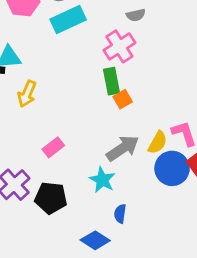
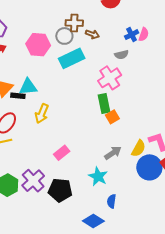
gray arrow: (123, 148) -> (113, 153), size x0.7

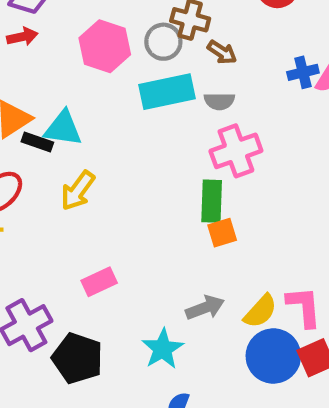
gray semicircle: (121, 55) -> (219, 101), moved

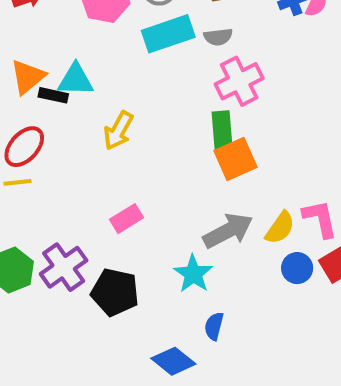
yellow arrow: (78, 191) -> (118, 131), moved
orange square: (222, 233) -> (236, 159), size x1.5
gray arrow: (205, 308) -> (228, 231), size x1.4
blue circle: (273, 356) -> (297, 268), size x0.6

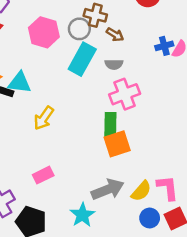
cyan rectangle: (168, 34) -> (82, 59), turned -48

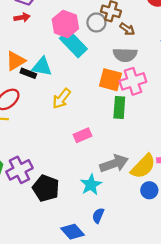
cyan rectangle: (82, 59) -> (73, 44), moved, turned -76
gray semicircle: (114, 64) -> (125, 55), size x1.5
orange square: (117, 144) -> (110, 80), moved, turned 30
pink rectangle: (43, 175) -> (82, 135), moved
yellow semicircle: (141, 191) -> (143, 166), size x1.4

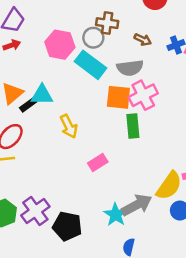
brown arrow: (127, 29) -> (143, 40), moved
cyan rectangle: (73, 44) -> (91, 65), moved
black rectangle: (28, 73) -> (28, 105), turned -48
yellow arrow: (62, 99) -> (69, 126), turned -55
gray arrow: (114, 164) -> (137, 205), moved

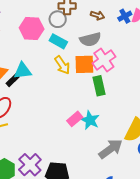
cyan rectangle: (91, 65) -> (58, 41), size x0.7
yellow arrow: (69, 126) -> (62, 65), moved
cyan star: (116, 215) -> (90, 120), moved

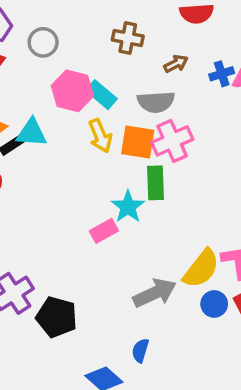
brown arrow: (98, 15) -> (176, 64), turned -56
gray circle: (58, 19) -> (43, 42), moved
pink hexagon: (32, 28) -> (72, 91), moved
cyan star: (90, 120) -> (128, 207), moved

